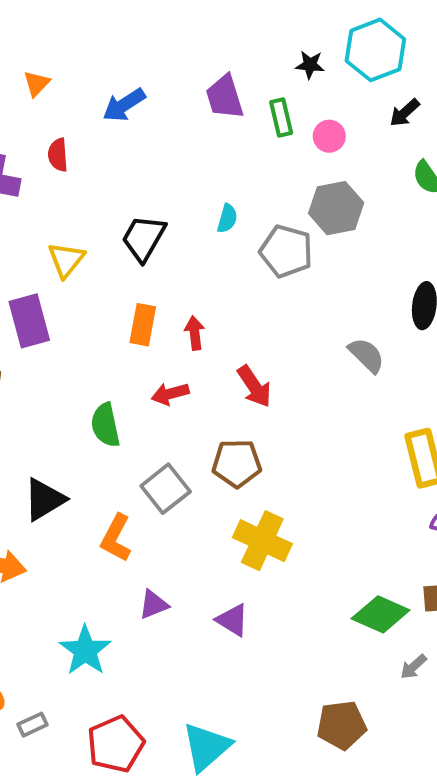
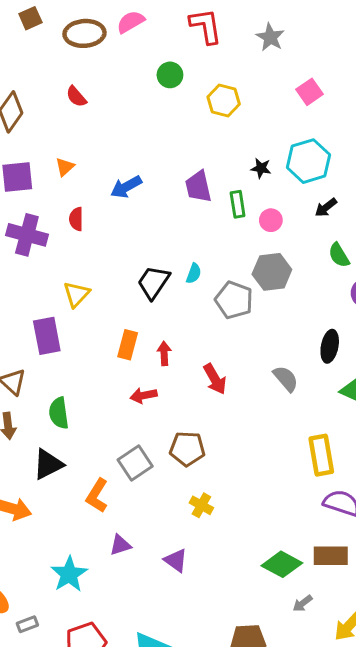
black trapezoid: (144, 238) -> (154, 282), moved
red arrow: (254, 386) -> (215, 379), moved
green semicircle: (105, 425) -> (59, 413), moved
yellow cross: (262, 541) -> (201, 505), size x0.6

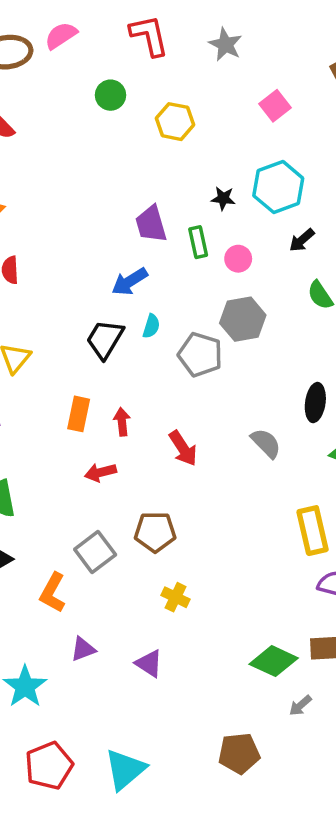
blue arrow: (126, 187) -> (130, 282), moved

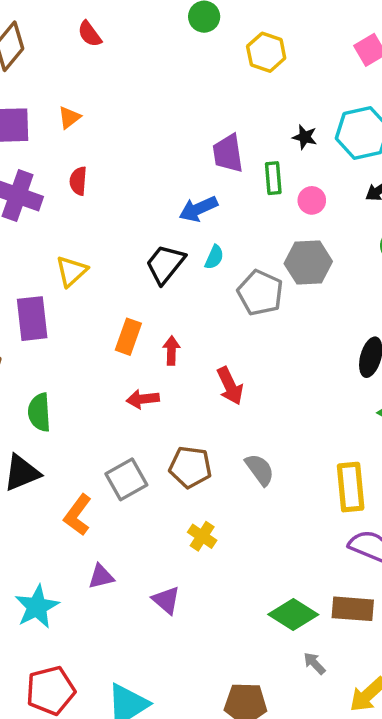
gray semicircle: (266, 443) -> (260, 470), moved
gray arrow: (300, 706) -> (314, 663), turned 80

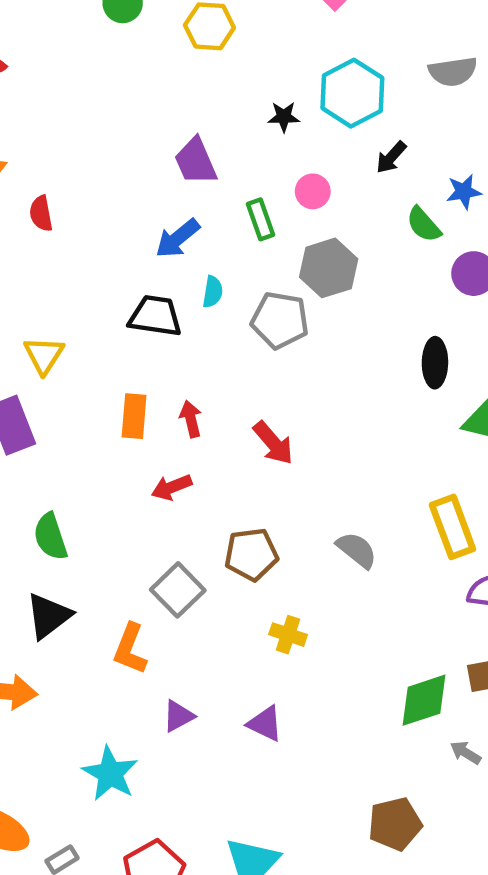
green rectangle: (273, 178) -> (261, 219), moved
red semicircle: (78, 181) -> (41, 213), moved
black trapezoid: (165, 264) -> (155, 316), turned 75
gray semicircle: (260, 470) -> (357, 550), moved
green diamond: (293, 615) -> (424, 700), turned -36

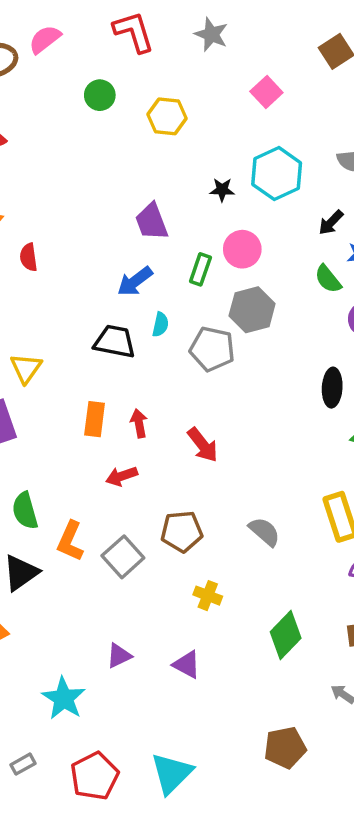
black arrow: (391, 157) -> (331, 222), moved
pink circle: (313, 191) -> (242, 249), size x1.4
green rectangle: (261, 219) -> (200, 269), turned 36
orange L-shape: (130, 649) -> (70, 541), moved
green diamond: (424, 700) -> (286, 635), moved, turned -30

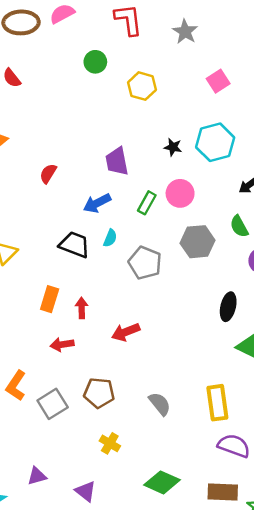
red semicircle: (29, 257) -> (48, 173), moved, turned 30
gray hexagon: (252, 310) -> (198, 242), moved
red arrow: (203, 445) -> (126, 332), turned 96
green diamond: (286, 635) -> (162, 482), turned 60

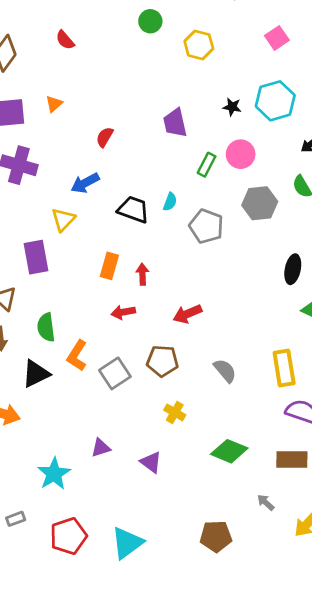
blue arrow: (97, 203) -> (85, 183), moved
red arrow: (126, 332) -> (187, 314), moved

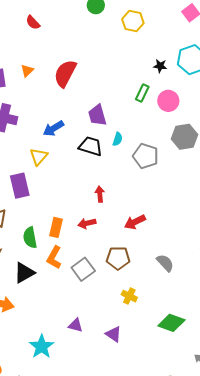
purple trapezoid: (175, 123) -> (97, 115), moved
red semicircle: (105, 137) -> (65, 73), moved, size x1.8
green rectangle: (207, 165) -> (142, 93), moved
orange rectangle: (109, 266) -> (56, 227), moved
purple triangle: (101, 448) -> (75, 325), turned 35

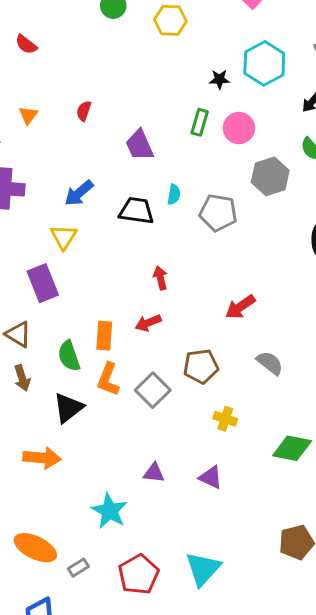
red semicircle: (65, 73) -> (84, 111), size x0.5
purple trapezoid: (97, 115) -> (140, 145), moved
red arrow: (135, 222) -> (240, 307), moved

